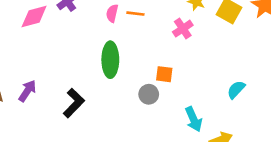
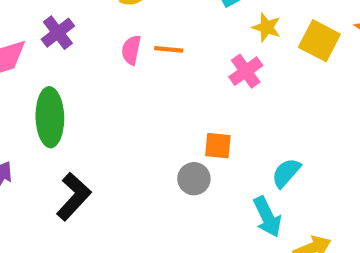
green ellipse: (110, 60) -> (50, 117), moved
cyan semicircle: (236, 90) -> (286, 173), moved

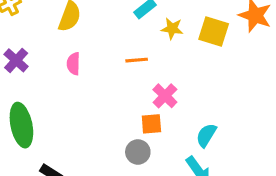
orange line: (169, 49) -> (137, 60), moved
pink cross: (246, 71) -> (165, 96), moved

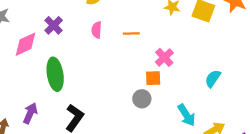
orange line: (137, 60) -> (131, 34), moved
cyan semicircle: (206, 135) -> (213, 79), moved

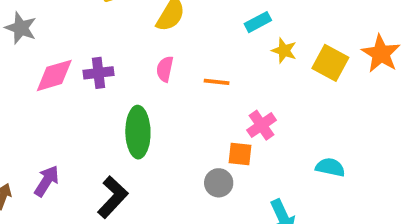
purple cross: (54, 25) -> (98, 73), moved, turned 30
green ellipse: (55, 74) -> (138, 132), moved
cyan semicircle: (213, 79) -> (330, 167), turned 60

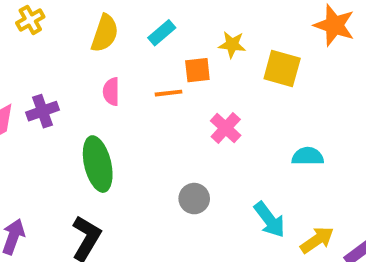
cyan rectangle: (258, 22) -> (162, 33), moved
yellow square: (330, 63) -> (282, 69), moved
orange square: (240, 154) -> (197, 70), moved

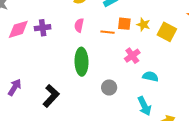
yellow star: (232, 45) -> (143, 25), moved
cyan semicircle: (308, 156) -> (150, 76), moved
green ellipse: (98, 164) -> (81, 62), moved

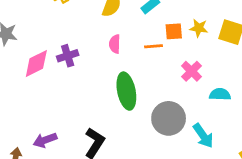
purple arrow: (15, 87) -> (45, 140), turned -132
gray circle: (109, 87) -> (169, 118), size x1.6
cyan arrow: (144, 106) -> (203, 136), moved

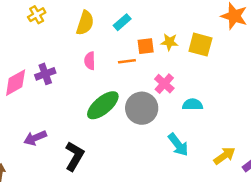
green ellipse: (126, 91) -> (103, 105), turned 64
gray circle: (169, 118) -> (142, 108), moved
purple arrow: (45, 140) -> (35, 138), moved

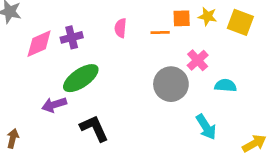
green ellipse: (103, 105) -> (81, 78), moved
black L-shape: (75, 156) -> (94, 128), turned -60

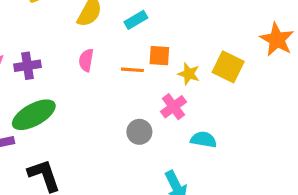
yellow star: (207, 16) -> (189, 74), moved
gray circle: (171, 84) -> (139, 132), size x0.6

